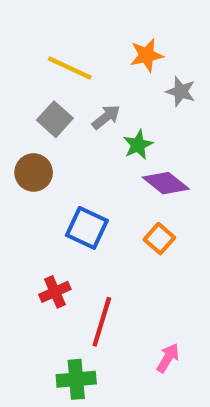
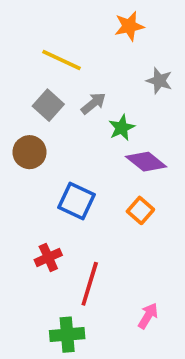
orange star: (147, 55) -> (129, 26), moved

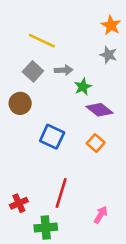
orange star: (129, 26) -> (111, 25), moved, turned -30
gray arrow: (93, 103) -> (64, 70), turned 36
red cross: (48, 257) -> (19, 203), moved

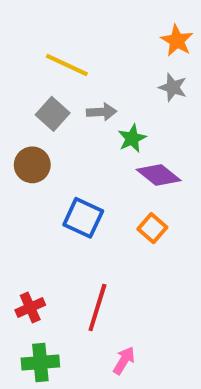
red cross: (19, 203) -> (30, 308), moved
pink arrow: (101, 215) -> (124, 360), moved
green cross: (46, 228) -> (40, 363), moved

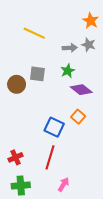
gray arrow: (102, 112) -> (70, 48), moved
gray square: (53, 114) -> (37, 74), moved, turned -35
blue square: (83, 218) -> (54, 127), moved

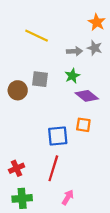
orange square: (78, 117) -> (83, 125), turned -32
blue square: (54, 127) -> (58, 136), turned -30

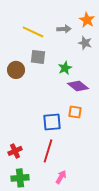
gray arrow: (75, 51) -> (64, 29), moved
gray square: (40, 79) -> (38, 57), moved
brown circle: (18, 90) -> (16, 70), moved

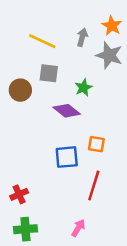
gray arrow: (64, 29) -> (82, 37), turned -72
gray star: (85, 43) -> (109, 55), size x1.5
purple diamond: (78, 86) -> (67, 111), moved
red line: (48, 151) -> (94, 185), moved

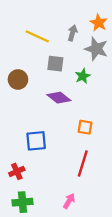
gray square: (49, 73) -> (55, 64), moved
green star: (83, 88) -> (83, 76), moved
blue square: (67, 157) -> (36, 141), moved

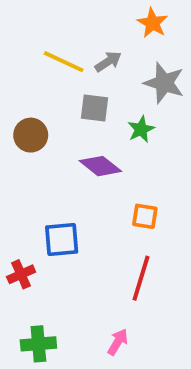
orange star: (99, 23) -> (153, 23), moved
gray arrow: (72, 33) -> (108, 62), moved, turned 42
red cross: (17, 171) -> (21, 274), moved

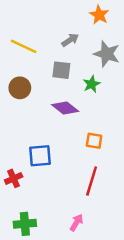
yellow line: (64, 62) -> (24, 46), moved

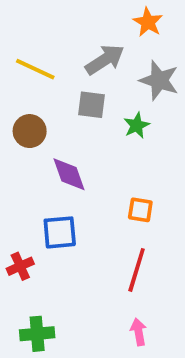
gray arrow: (70, 40) -> (105, 60), size x1.5
purple diamond: (65, 108) -> (69, 174), moved, turned 32
pink arrow: (76, 223) -> (138, 332), moved, turned -42

